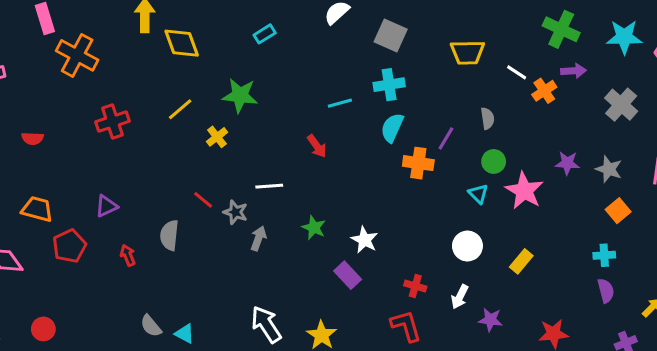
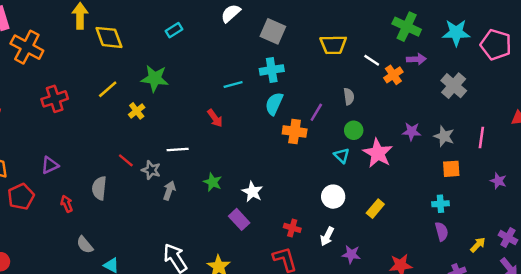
orange square: (618, 211) -> (451, 169), turned 36
gray semicircle: (151, 326) -> (85, 245), moved

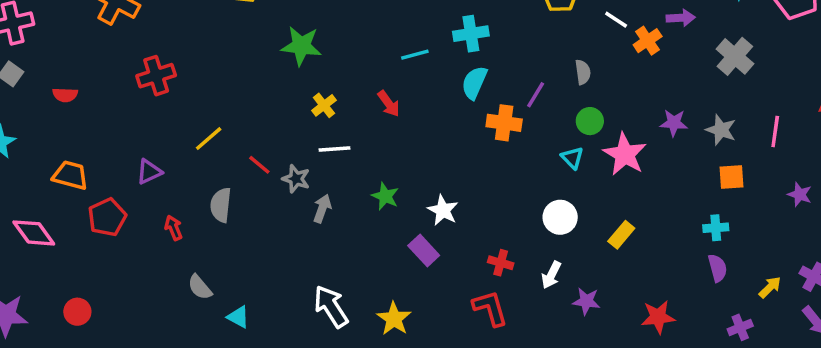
yellow line: (108, 89) -> (209, 139), moved
yellow cross: (137, 111) -> (324, 105), moved

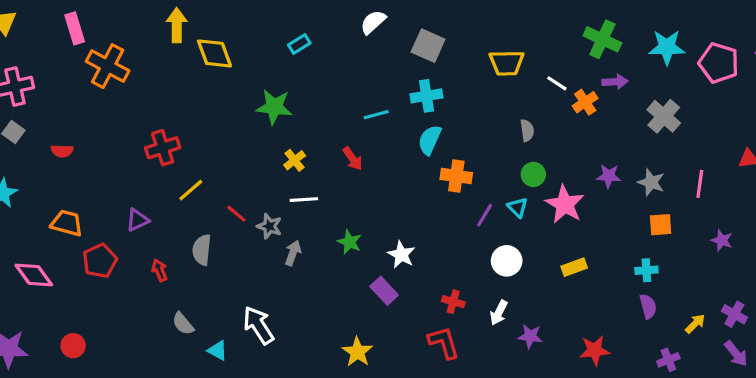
red cross: (156, 76) -> (163, 148), moved
purple line: (536, 95) -> (485, 215), moved
yellow rectangle: (621, 235) -> (574, 267), moved, turned 30
white arrow: (331, 306) -> (258, 325), moved

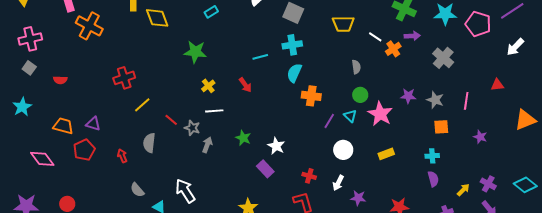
purple triangle: (137, 220) -> (93, 124), moved, turned 42

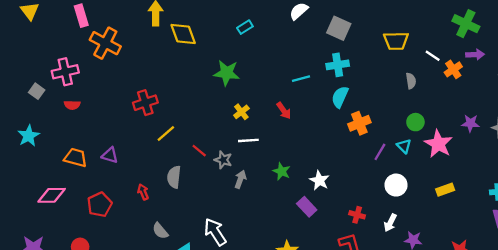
pink cross: (30, 39) -> (65, 72), moved
gray semicircle: (356, 67) -> (411, 81), moved
orange cross: (311, 96) -> (359, 123), turned -30
red pentagon: (84, 150) -> (100, 204), moved
pink diamond: (42, 159) -> (52, 195), turned -55

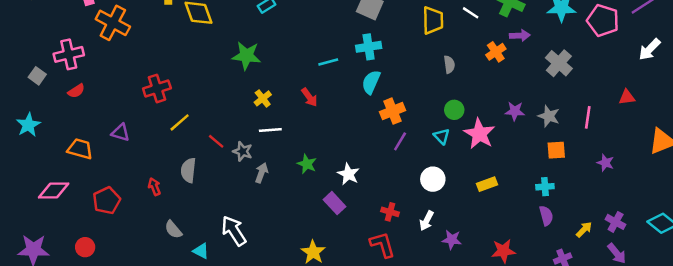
yellow trapezoid: (396, 41) -> (433, 20), turned -90
white line: (433, 56) -> (471, 13), moved
red semicircle: (72, 105) -> (76, 91), turned -35
purple line: (380, 152) -> (400, 141), moved
purple triangle: (110, 155) -> (120, 132), moved

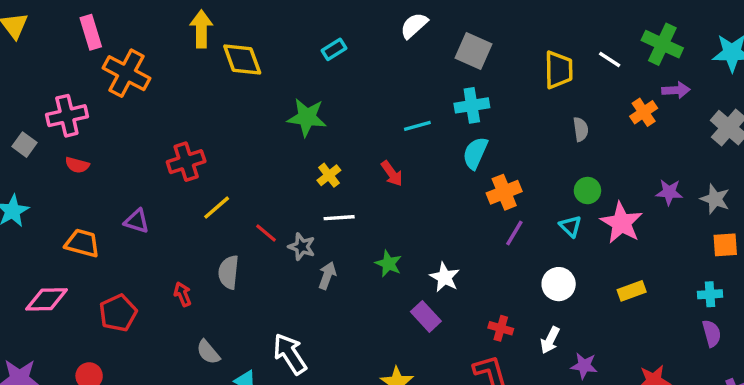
red semicircle: (76, 91) -> (77, 165), turned 48

